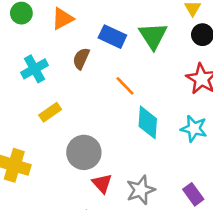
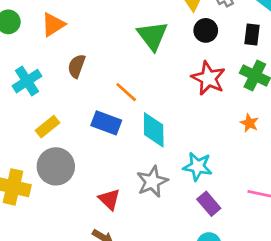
blue rectangle: (112, 37) -> (106, 123), moved
cyan star: (194, 129) -> (198, 167), moved
gray circle: (84, 152) -> (56, 166), moved
gray star: (141, 190) -> (152, 182), moved

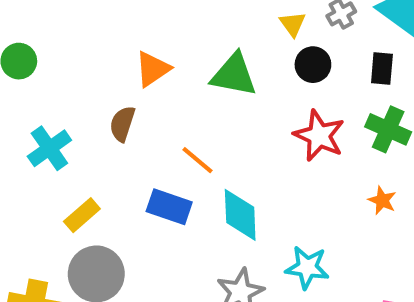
orange triangle: (53, 25) -> (153, 69), moved
green triangle: (152, 36) -> (234, 75), turned -40

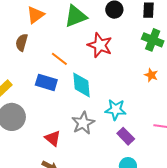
green triangle: (234, 75) -> (76, 16), turned -30
red star: (319, 136) -> (100, 45), moved

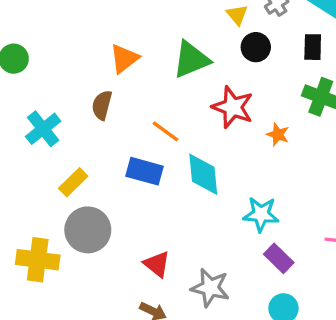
orange star: (151, 75) -> (278, 135), moved
gray star: (83, 123) -> (210, 288), moved, turned -30

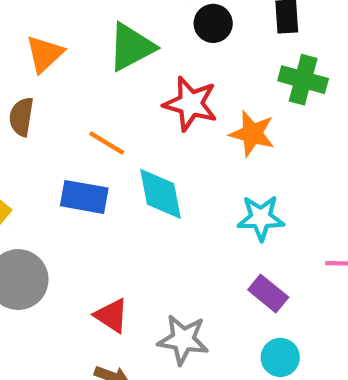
orange star: (278, 135) -> (252, 134), size x1.5
cyan star: (261, 214) -> (261, 218), moved

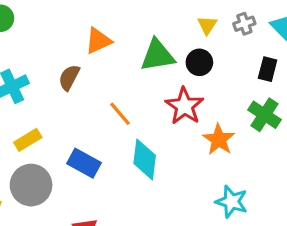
black circle: (213, 23) -> (199, 62), moved
blue rectangle: (84, 197) -> (84, 163), moved
cyan star: (261, 218) -> (232, 202), moved

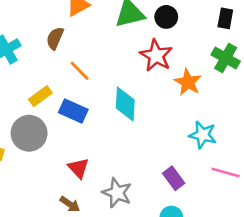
orange line: (120, 114) -> (80, 71), moved
yellow rectangle: (28, 140) -> (40, 96), moved

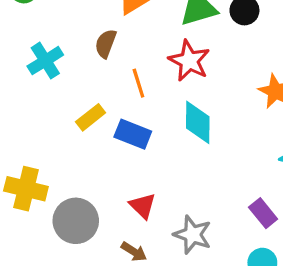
red star: (156, 55) -> (189, 61), moved
orange line: (80, 71) -> (138, 83), turned 30
gray circle: (29, 133) -> (76, 221), moved

